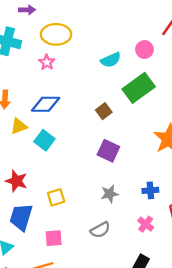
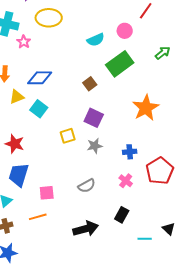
pink star: (47, 62) -> (24, 42), moved
gray star: (110, 194) -> (95, 146), moved
yellow square: (56, 197) -> (68, 136), moved

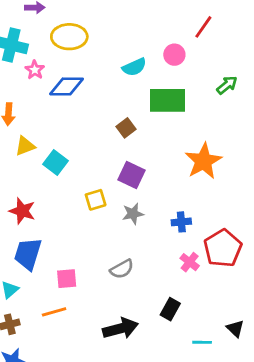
green rectangle: (120, 64) -> (167, 100), turned 36
blue diamond: (40, 78) -> (67, 86), moved
pink cross: (126, 181) -> (190, 262), moved

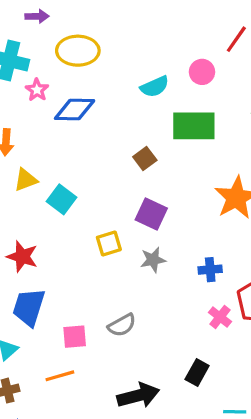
gray semicircle: (122, 269) -> (122, 325), moved

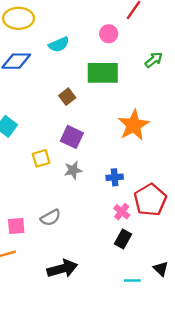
cyan semicircle: (155, 87) -> (59, 44), moved
black rectangle: (197, 373) -> (123, 239), moved

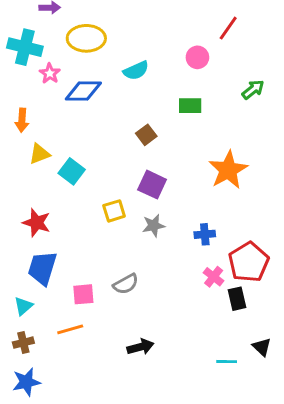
green rectangle: (103, 73) -> (190, 106), size x0.6
black rectangle: (123, 239) -> (237, 299), moved, turned -42
black arrow: (62, 269) -> (140, 347), size x0.7

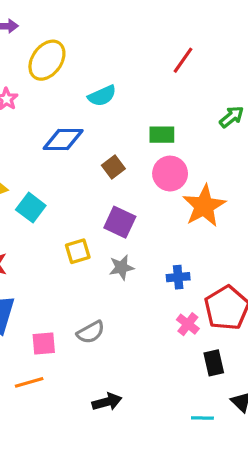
red line: (228, 28) -> (183, 60), moved
yellow ellipse: (86, 38) -> (47, 60), turned -54
pink circle: (197, 57) -> (170, 174), moved, size x1.4
blue diamond: (83, 91) -> (63, 140), moved
black rectangle: (237, 299) -> (214, 363), moved

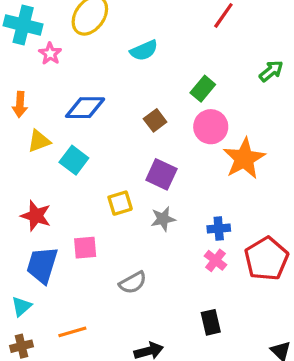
green rectangle: (162, 135) -> (203, 89), turned -50
blue diamond: (63, 140) -> (85, 108), moved
pink cross: (188, 324) -> (216, 260), moved
pink square: (44, 344) -> (85, 248), moved
black rectangle: (214, 363) -> (211, 322), moved

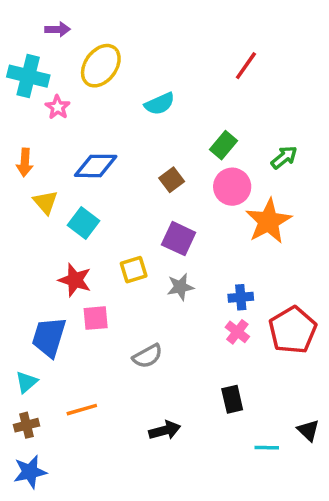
green arrow: (271, 71) -> (284, 157), moved
yellow triangle: (39, 141) -> (46, 202), turned -50
red star: (36, 216) -> (75, 280), moved

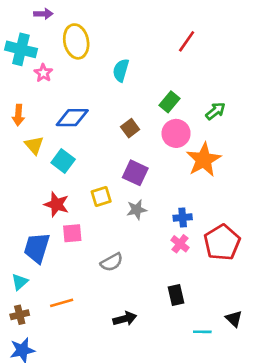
yellow ellipse: (101, 66) -> (76, 41), turned -48
cyan semicircle: (160, 104) -> (121, 70), turned 130

